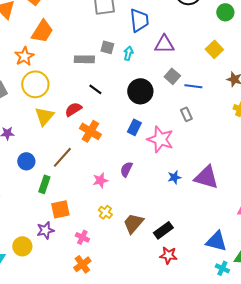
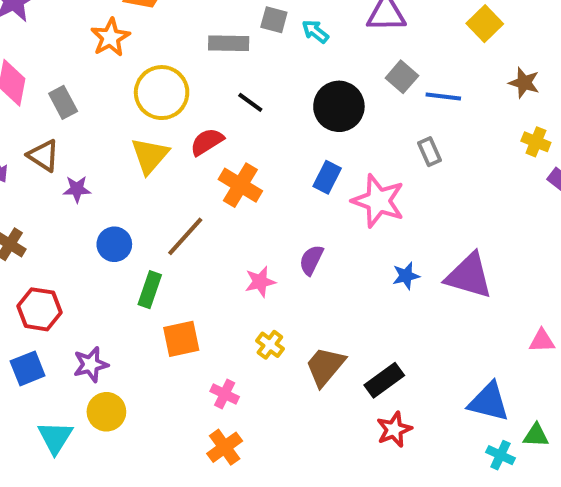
cyan arrow: (128, 53) -> (315, 31), turned -64
yellow circle: (35, 84) -> (162, 93), moved
purple star: (45, 230) -> (91, 364), moved
red star: (168, 255) -> (394, 429), turned -30

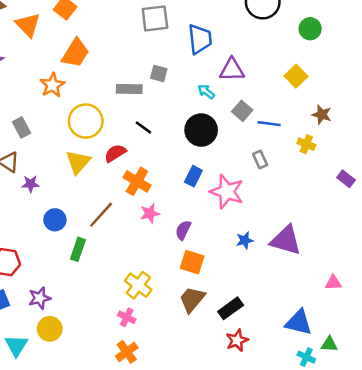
cyan arrow: (315, 31) -> (206, 92), moved
yellow cross: (536, 142) -> (306, 144), moved
pink star: (260, 282) -> (150, 213), moved
orange square: (181, 339) -> (192, 262), moved, turned 30
yellow cross: (270, 345) -> (138, 285), moved, size x1.5

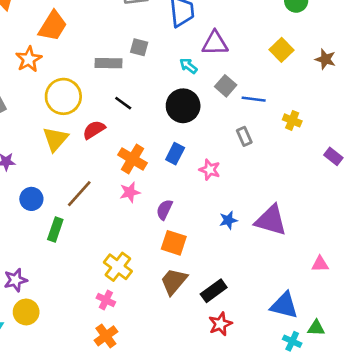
brown star: (322, 115) -> (325, 59), moved
orange cross: (137, 181) -> (133, 159), moved
pink star: (227, 192) -> (210, 170), size x0.6

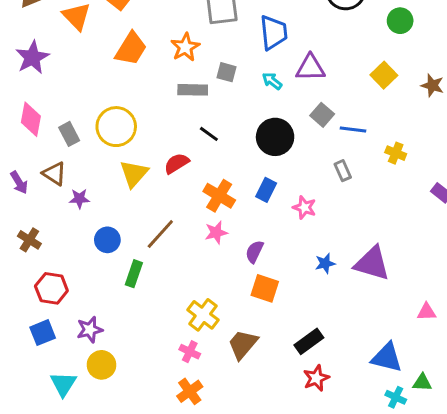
orange star: (29, 59) -> (185, 47), moved
cyan arrow: (188, 66) -> (272, 81), moved
yellow circle: (63, 96) -> (116, 127), moved
brown trapezoid: (174, 281) -> (243, 344), moved

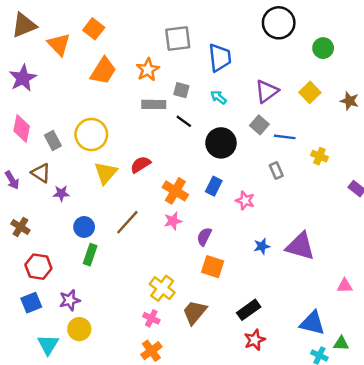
purple triangle: (310, 68) -> (267, 91), moved, turned -35
black line: (209, 134) -> (184, 121), moved
green rectangle: (134, 274) -> (90, 255), moved

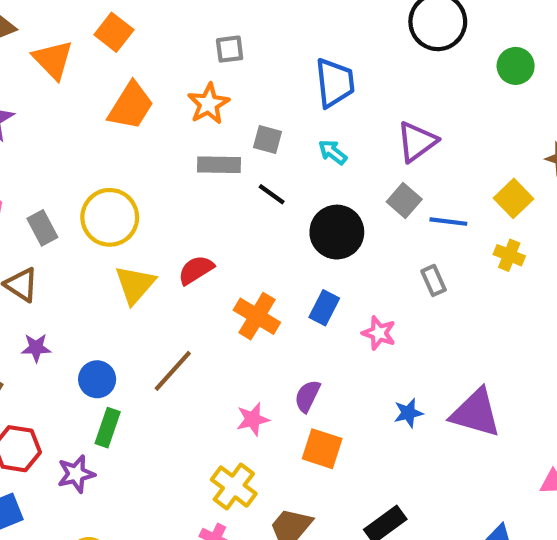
gray square: (178, 38) -> (230, 49), moved, size x0.6
yellow square: (310, 92) -> (514, 198), moved
purple star: (61, 193) -> (36, 348), moved
pink star: (173, 221) -> (253, 419), moved
purple star: (70, 300) -> (76, 474), moved

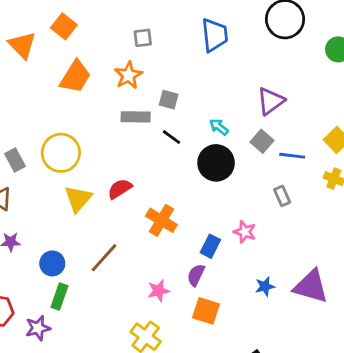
blue trapezoid: (335, 83) -> (215, 35), moved
cyan arrow: (333, 152) -> (219, 127), moved
blue rectangle: (324, 308) -> (210, 246), moved

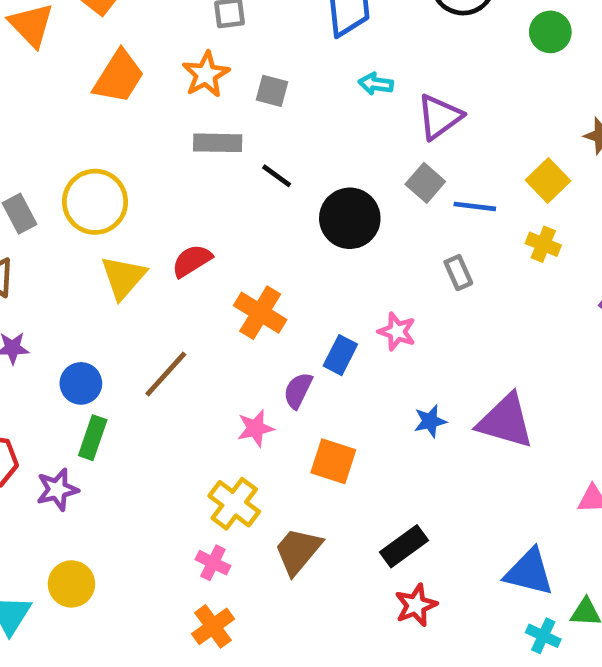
gray square: (169, 100) -> (272, 91), moved
cyan arrow: (219, 127) -> (376, 84), moved, turned -30
purple semicircle: (196, 275) -> (298, 390), moved

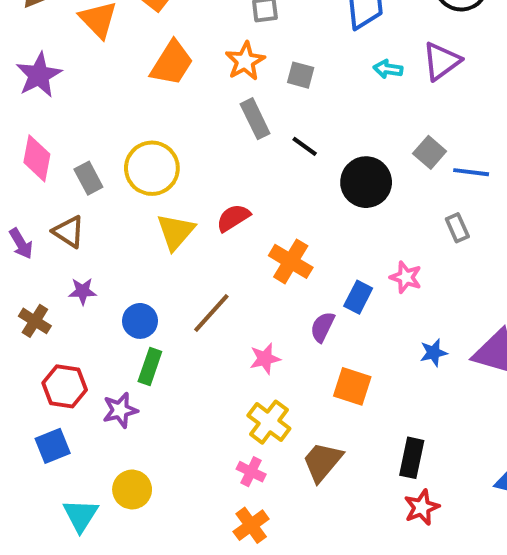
purple triangle: (439, 117) -> (441, 61), moved
gray rectangle: (218, 143) -> (255, 119), turned 63
pink star: (255, 428) -> (265, 359), moved
black rectangle: (404, 546) -> (412, 458), turned -42

